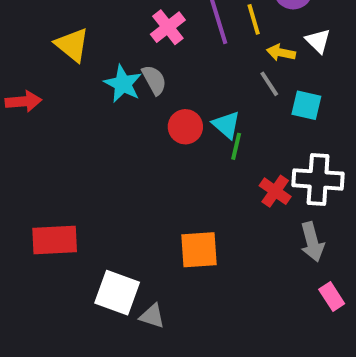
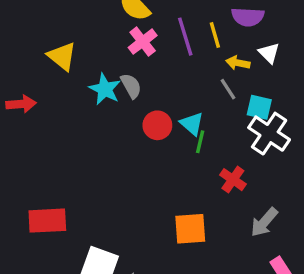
white cross: (318, 179) -> (269, 134), moved, turned 30
gray arrow: (312, 242) -> (264, 222), turned 56
orange square: (199, 250) -> (190, 229), moved

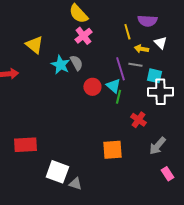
purple line: (185, 37) -> (120, 69), moved
gray line: (228, 89) -> (135, 65), turned -48
white cross: (269, 134) -> (160, 92), turned -35

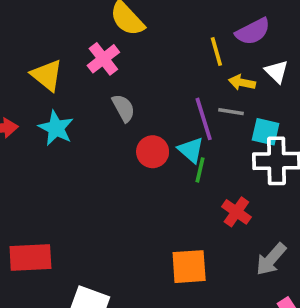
purple semicircle: (147, 21) -> (253, 31), turned -30
pink cross: (83, 36) -> (103, 59), moved
cyan star: (60, 65) -> (56, 128), moved

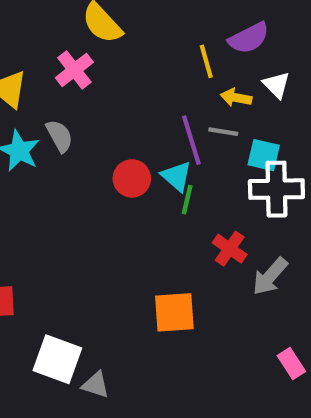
gray semicircle: (123, 108) -> (59, 136), moved
gray arrow: (271, 259) -> (270, 276), moved

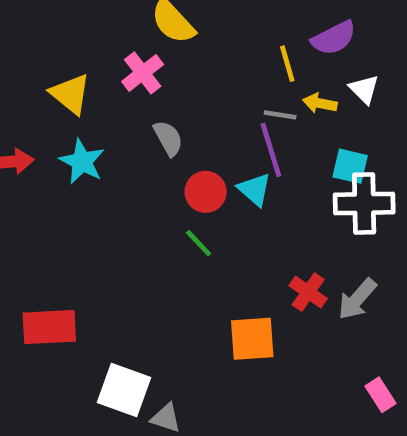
gray line: (223, 132) -> (280, 115), moved
gray semicircle: (59, 136) -> (168, 138), moved
green line: (187, 200) -> (199, 243), moved, turned -56
red cross: (230, 249) -> (308, 292), moved

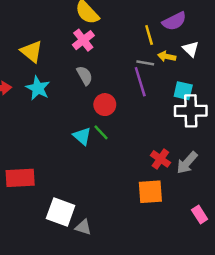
pink cross: (143, 73) -> (83, 40), moved
cyan triangle: (255, 189) -> (82, 136), moved
orange square: (252, 339) -> (150, 192), moved

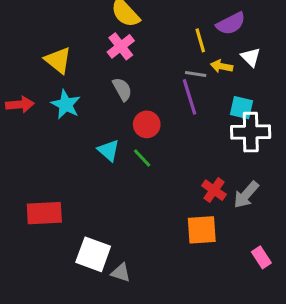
cyan triangle: (82, 136) -> (109, 150), moved

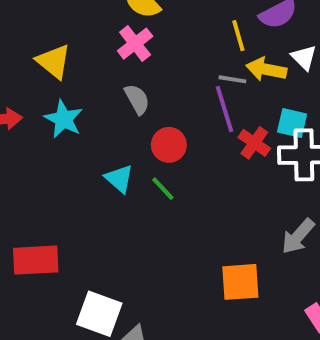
yellow arrow: (222, 66) -> (266, 69), size x1.4
red cross: (214, 190) -> (254, 143), moved

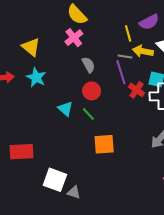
gray semicircle: (137, 99) -> (88, 65), moved
orange square: (240, 282) -> (104, 144), moved

